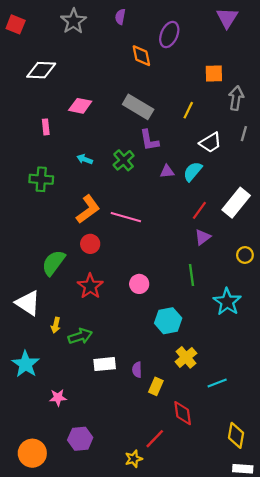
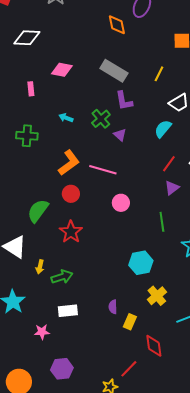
purple triangle: (167, 171) -> (120, 135), moved, turned 48
pink circle: (139, 284) -> (121, 203), moved
white rectangle: (105, 364) -> (68, 311), moved

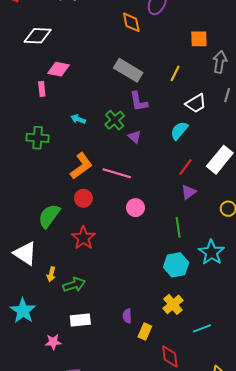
pink diamond: (62, 70) -> (58, 69), moved
cyan hexagon: (141, 263) -> (176, 265), moved

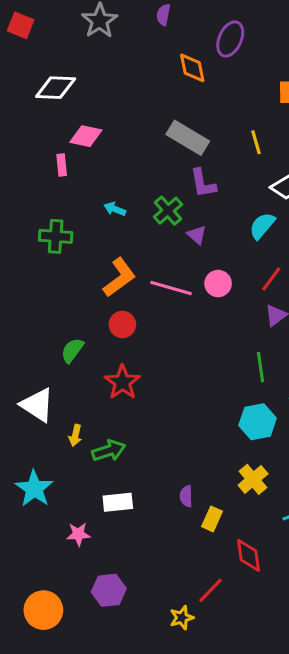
yellow line: (175, 73) -> (256, 142), turned -42
pink circle: (135, 208) -> (218, 284), moved
green semicircle: (49, 216) -> (72, 350), size x0.7

